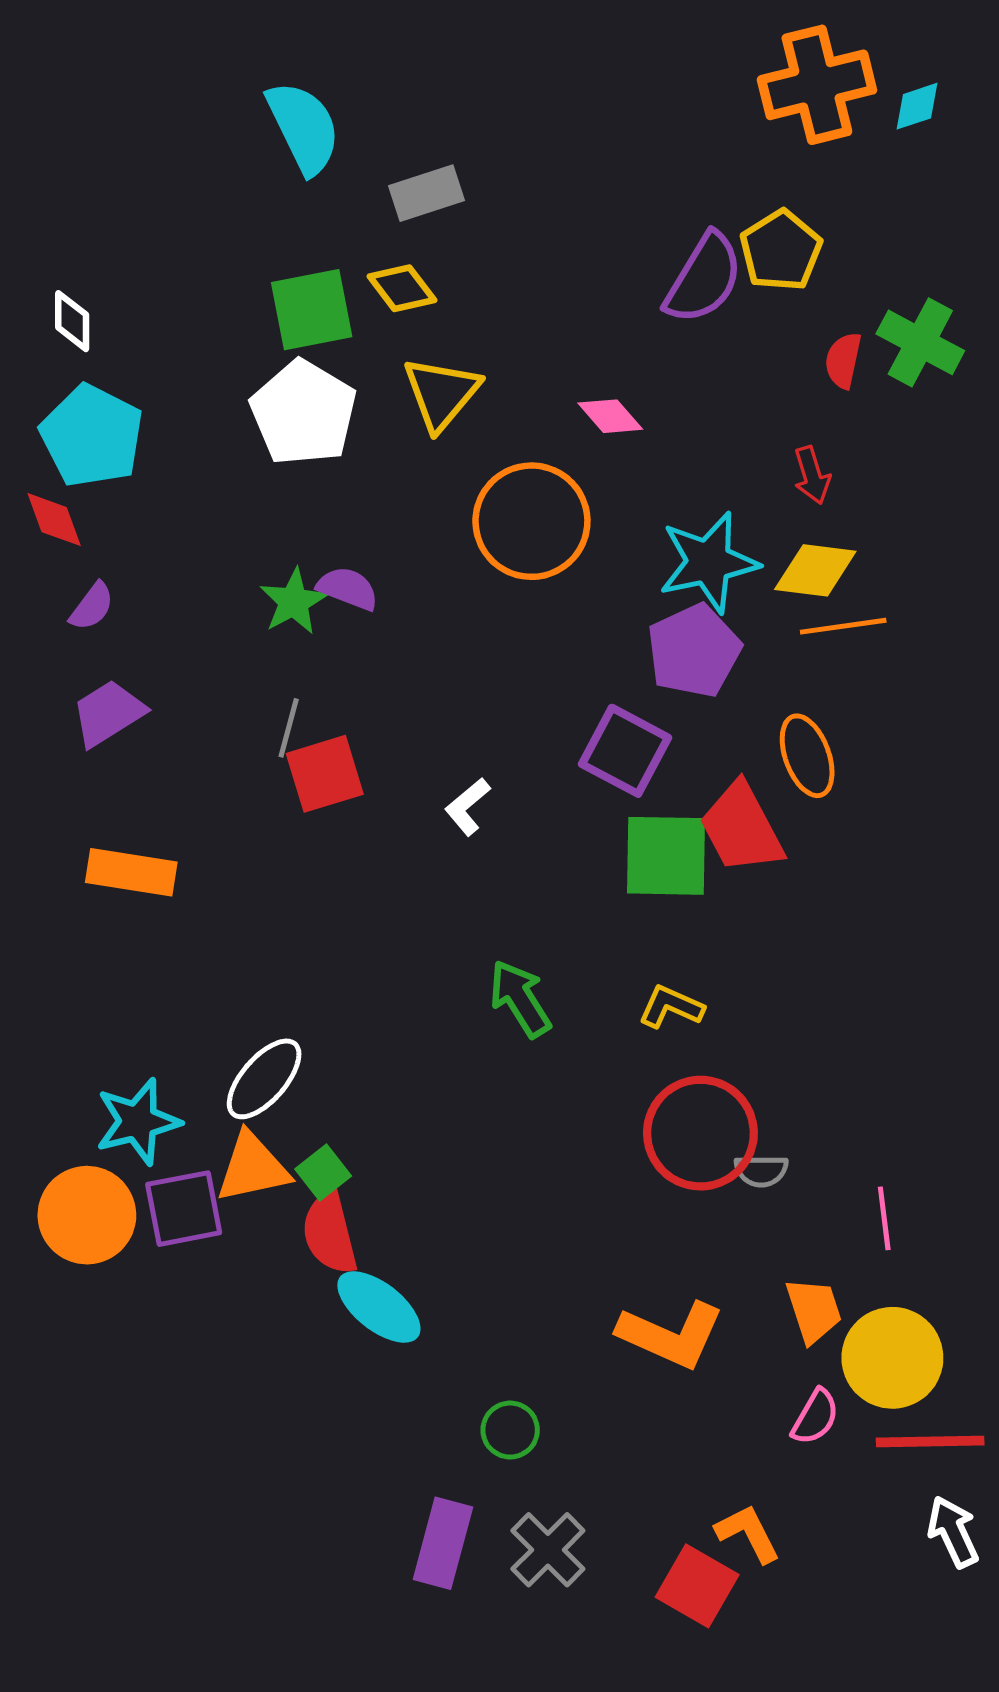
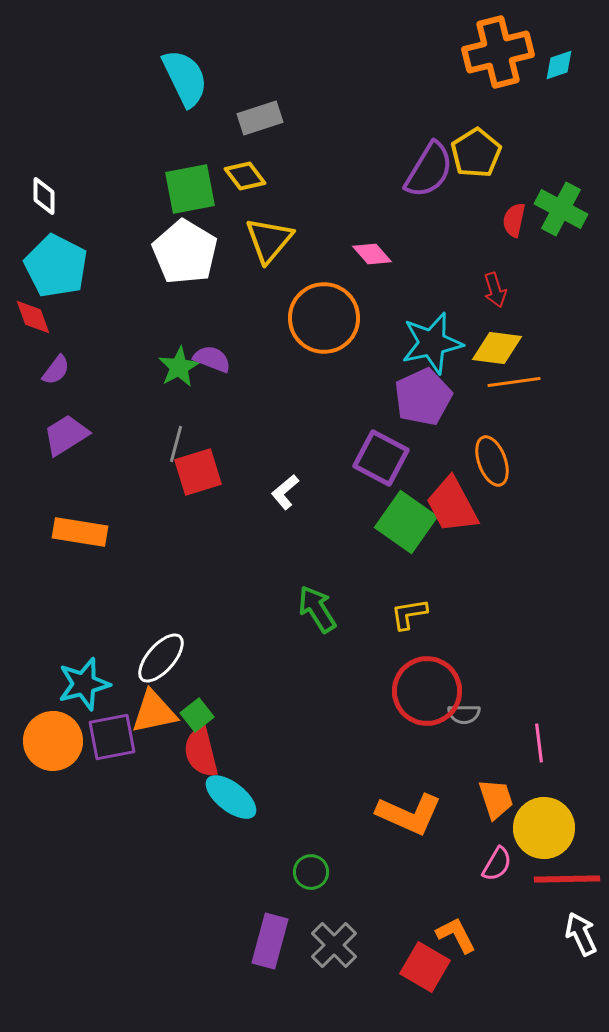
green square: (666, 856) -> (406, 522), turned 34
yellow L-shape: (671, 1007) -> (409, 614), turned -33

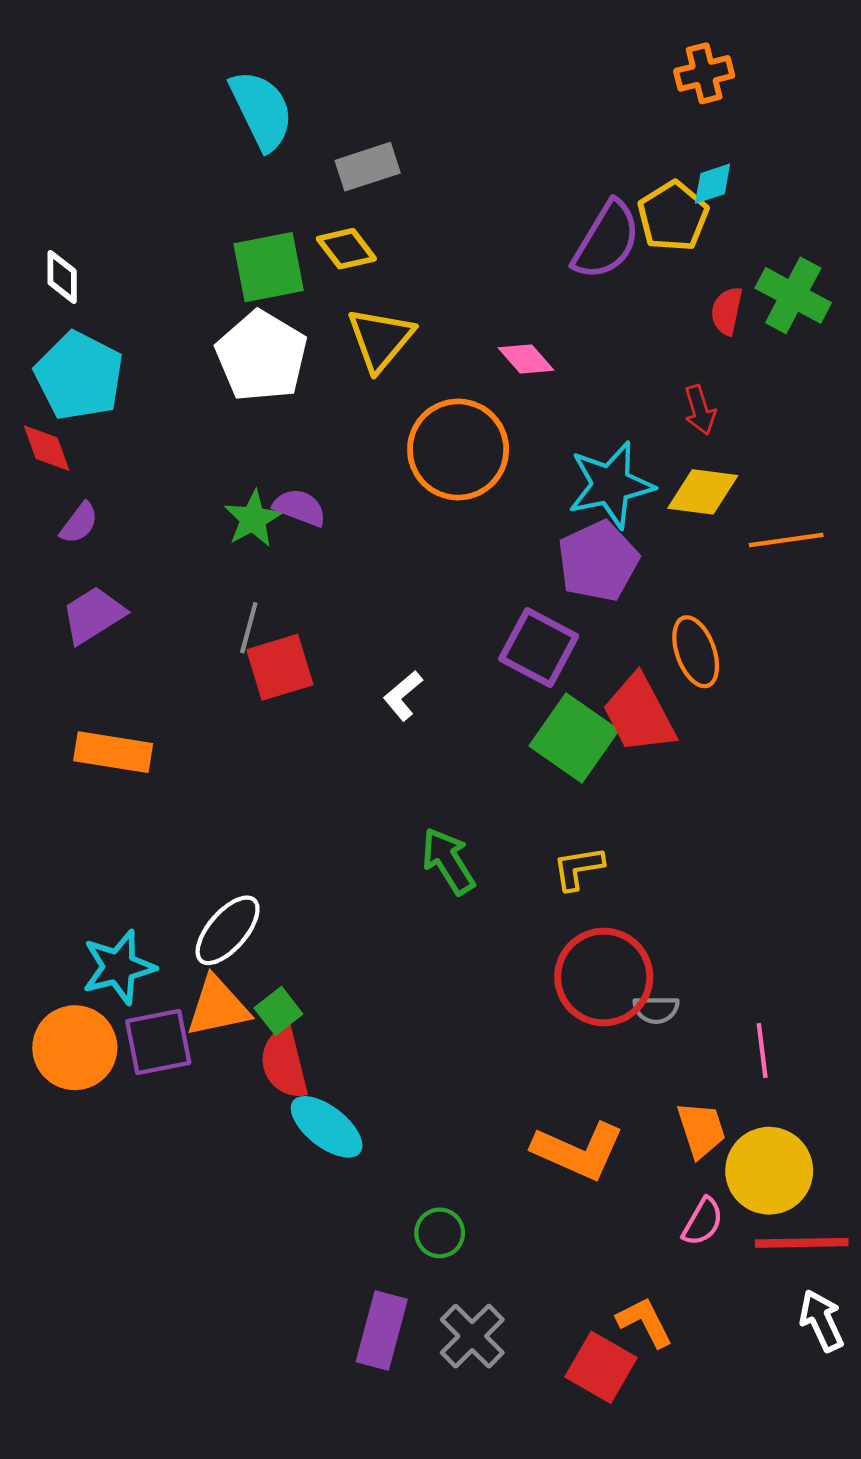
orange cross: (498, 52) -> (704, 73), size x0.6
cyan diamond: (559, 65) -> (713, 184), moved
orange line: (514, 382) -> (786, 540), moved

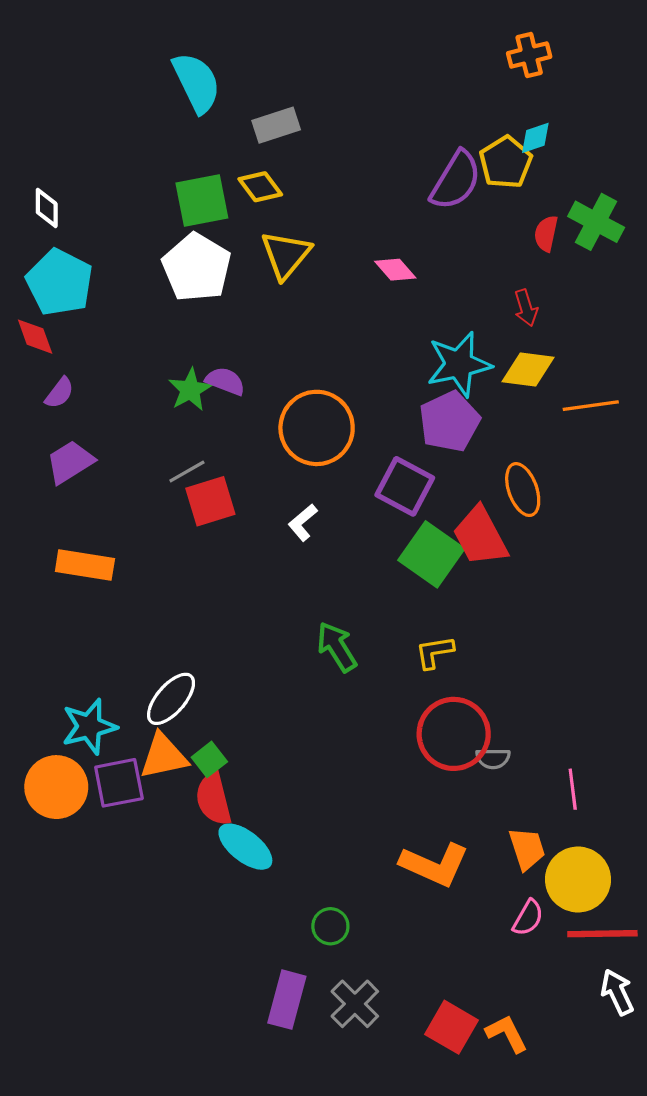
orange circle: (458, 450) -> (317, 428), moved
gray line: (249, 628) -> (187, 472), turned 45
orange L-shape: (645, 1322) -> (507, 1034), moved

